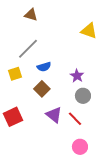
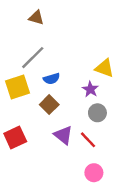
yellow triangle: (89, 31) -> (104, 68), moved
yellow square: (15, 74) -> (18, 87), size x1.5

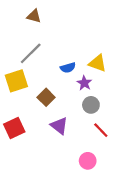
blue semicircle: (52, 79) -> (68, 68), moved
red line: (88, 140) -> (101, 130), moved

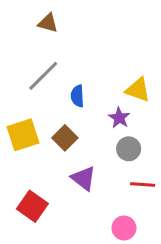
blue semicircle: (68, 68) -> (77, 96), moved, turned 104
yellow square: (16, 81) -> (23, 135), moved
red square: (14, 128) -> (32, 206), moved, turned -30
red line: (101, 130) -> (143, 185), turned -42

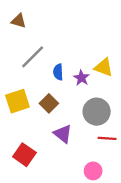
brown triangle: (48, 23) -> (19, 21), moved
purple star: (119, 118) -> (81, 78), moved
gray circle: (129, 149) -> (97, 112), size x1.5

